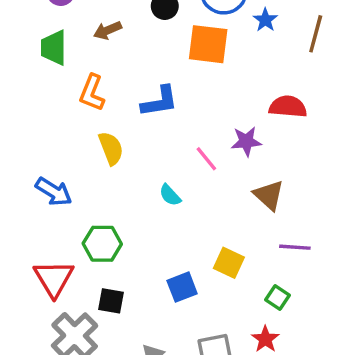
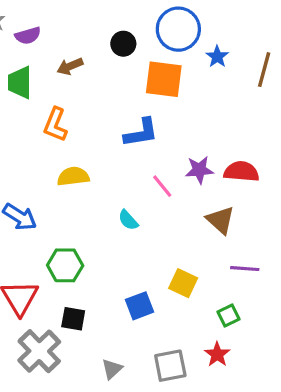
blue L-shape: (160, 101) -> (141, 133), moved
red semicircle: (288, 107) -> (241, 172), moved
yellow semicircle: (111, 148) -> (73, 176), turned -76
green square: (278, 297) -> (229, 316), turned 30

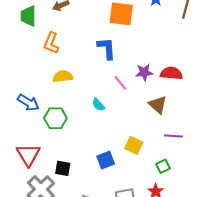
blue L-shape: (141, 133) -> (107, 48), turned -85
green hexagon: (65, 265) -> (55, 118), moved

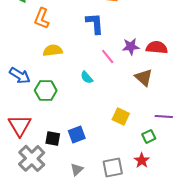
purple line: (173, 136) -> (164, 116), moved
blue square: (106, 160) -> (77, 134), moved

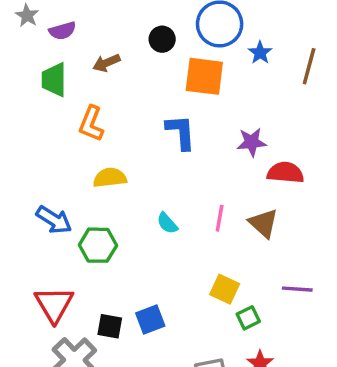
purple star: (131, 46) -> (252, 142), moved
pink line: (108, 56) -> (220, 218), moved, turned 49
green square: (149, 136) -> (248, 318), moved

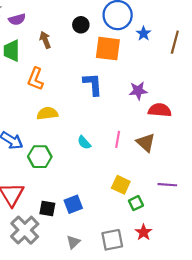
brown arrow: (106, 63) -> (45, 40), turned 91

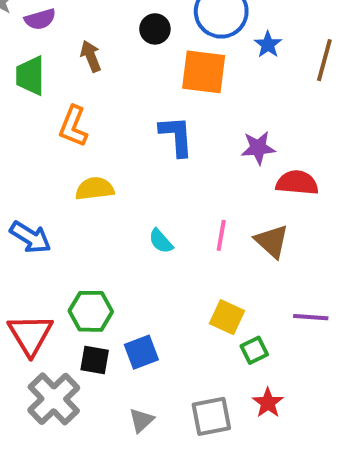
green hexagon: (40, 157) -> (91, 311), moved

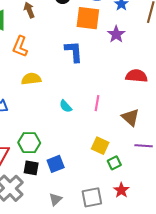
purple star: (258, 148) -> (116, 34), moved, turned -30
brown triangle: (272, 241) -> (130, 117), moved

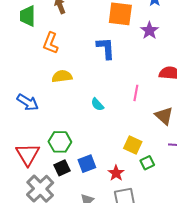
pink line: (97, 103) -> (136, 93), moved
black square: (31, 168) -> (62, 168), turned -35
red star: (121, 190) -> (116, 173), moved

